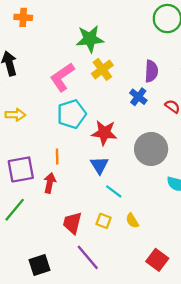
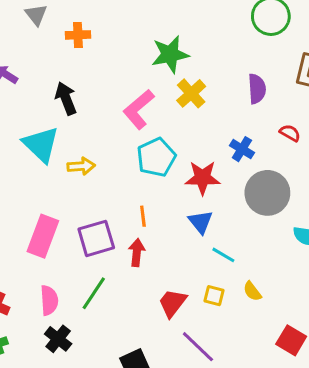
blue cross: (138, 97) -> (242, 149), moved
red trapezoid: (72, 223) -> (172, 303), turned 30

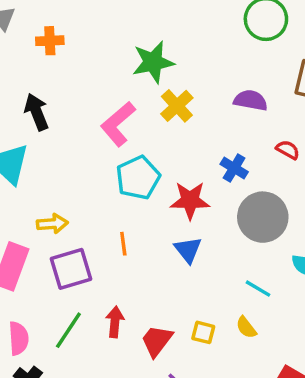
purple semicircle: (257, 89) -> (251, 100), turned -76
yellow arrow: (81, 166) -> (52, 224), moved
red arrow: (137, 253) -> (115, 322), moved
cyan line: (223, 255) -> (258, 289), moved

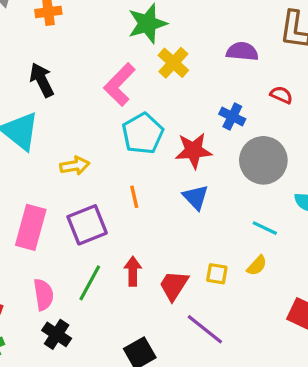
yellow arrow: (52, 224) -> (75, 166), moved
yellow semicircle: (246, 327) -> (257, 266), turned -95

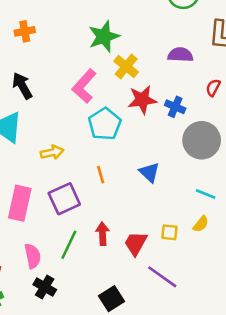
red semicircle: (281, 95) -> (213, 88), turned -84
red star: (194, 151) -> (142, 100), moved

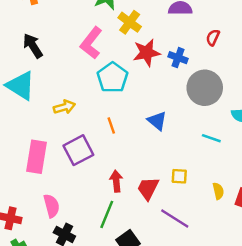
yellow semicircle: (201, 224) -> (218, 191), moved, turned -49
green line: (69, 245) -> (107, 214), moved

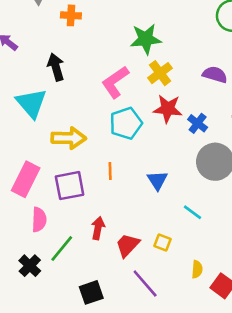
yellow arrow: (64, 107) -> (69, 138), size x1.5
cyan line: (211, 138) -> (192, 212), moved
pink semicircle: (51, 206) -> (39, 220), moved
green line: (107, 214) -> (62, 248), moved

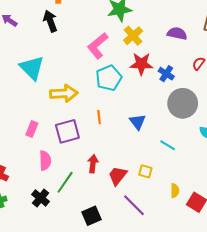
black arrow: (56, 67) -> (50, 21), moved
pink rectangle: (26, 179) -> (32, 129), size x0.6

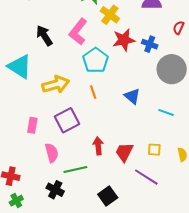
black arrow: (50, 21) -> (44, 36), moved
orange line: (99, 117) -> (93, 92), moved
yellow square: (145, 171) -> (154, 150), moved
green line: (65, 182) -> (75, 169), turned 55

